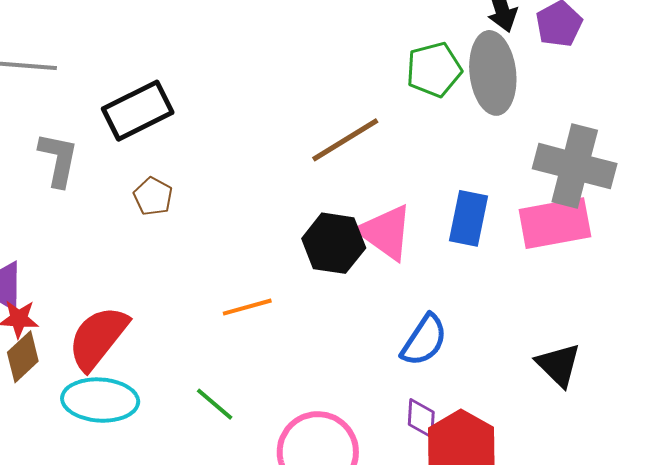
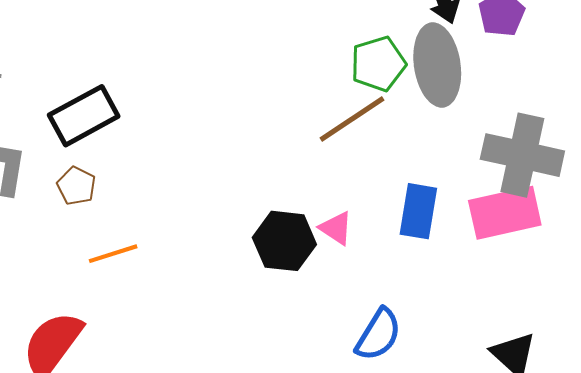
brown line: (345, 140) -> (352, 119), moved
brown pentagon: (153, 196) -> (76, 186), moved
pink triangle: (386, 232) -> (336, 228), size x0.6
orange line: (247, 307) -> (113, 254), moved

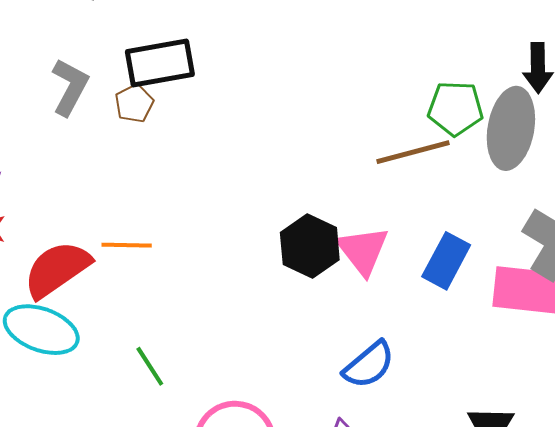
brown pentagon: (76, 186) -> (134, 103), moved
pink triangle: (336, 228) -> (363, 250), size x1.5
orange line: (113, 254) -> (127, 245), moved

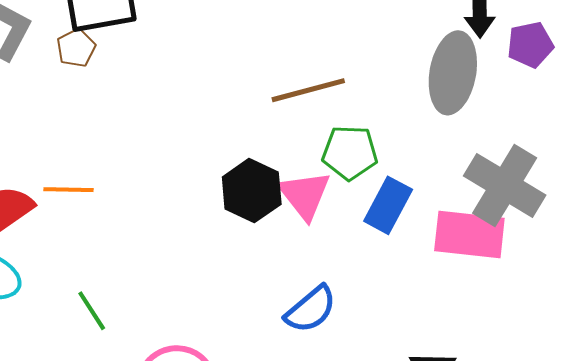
green pentagon: (455, 108) -> (350, 153), moved
brown line: (413, 152) -> (308, 90), moved

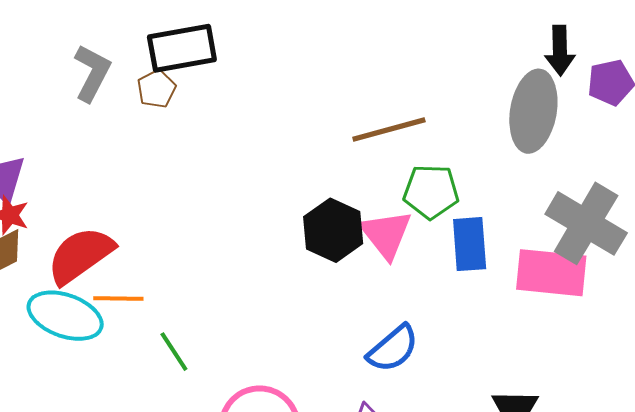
orange line: (69, 190) -> (118, 299), moved
blue rectangle: (388, 205) -> (470, 244), turned -32

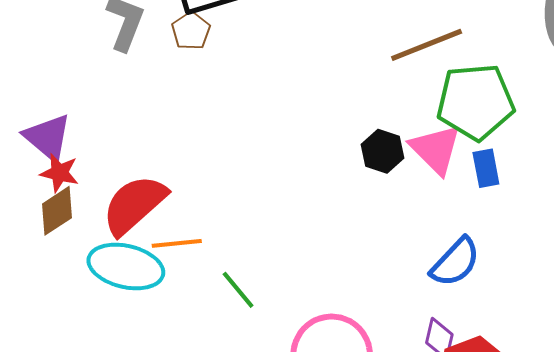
green pentagon: (431, 192) -> (475, 102), size x1.4
black hexagon: (333, 230) -> (382, 151), size x0.7
blue rectangle: (470, 244) -> (486, 168), moved, size x0.7

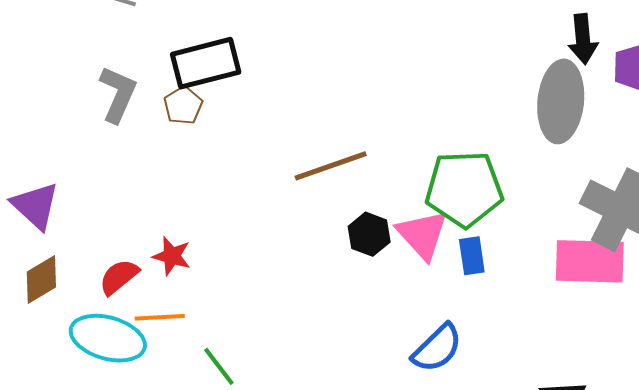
brown line: (427, 45) -> (331, 166), moved
red star: (59, 173) -> (172, 256), moved
red semicircle: (134, 205) -> (119, 277), size x0.6

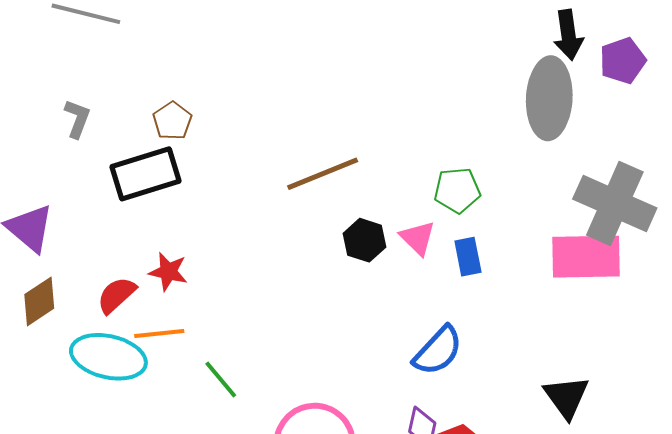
black rectangle: (206, 63) -> (146, 174), moved
gray L-shape: (118, 94) -> (77, 119), moved, size x0.7
green pentagon: (464, 189) -> (457, 190), size x0.6
pink triangle: (422, 235) -> (418, 238), size x0.7

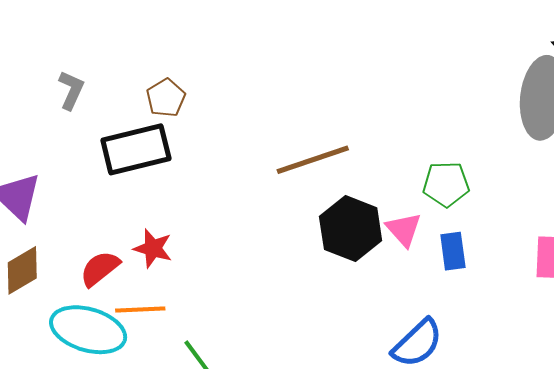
black hexagon: (364, 240) -> (351, 229), size x1.5

